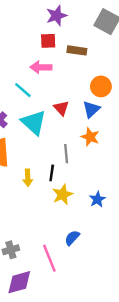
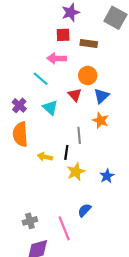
orange circle: (101, 86) -> (88, 76), moved
cyan triangle: (34, 122) -> (50, 108), size x0.7
yellow arrow: (28, 178) -> (45, 157), turned 104

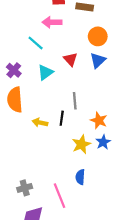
orange circle: (88, 76) -> (98, 36), moved
cyan triangle: (50, 108) -> (45, 72), turned 42
orange star: (100, 120) -> (99, 120), moved
yellow star: (76, 172) -> (81, 144), moved
blue semicircle: (84, 210) -> (80, 177), turned -40

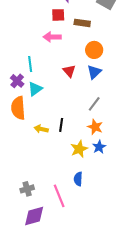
cyan line: (36, 43) -> (30, 64), moved, turned 42
cyan triangle: (45, 72) -> (35, 89), moved
gray line: (75, 101) -> (94, 104), moved, turned 42

